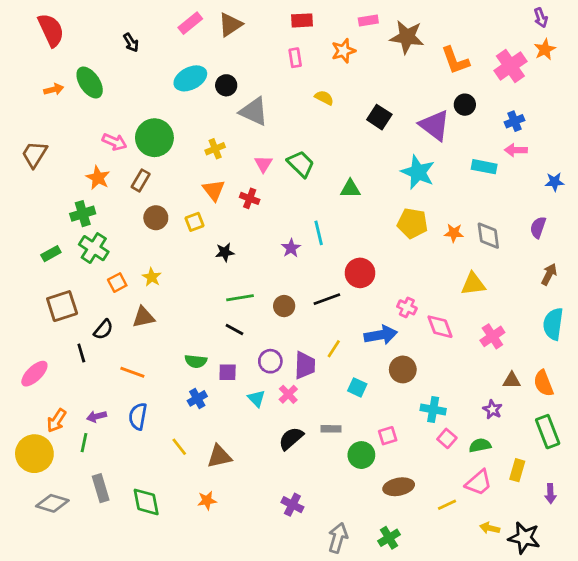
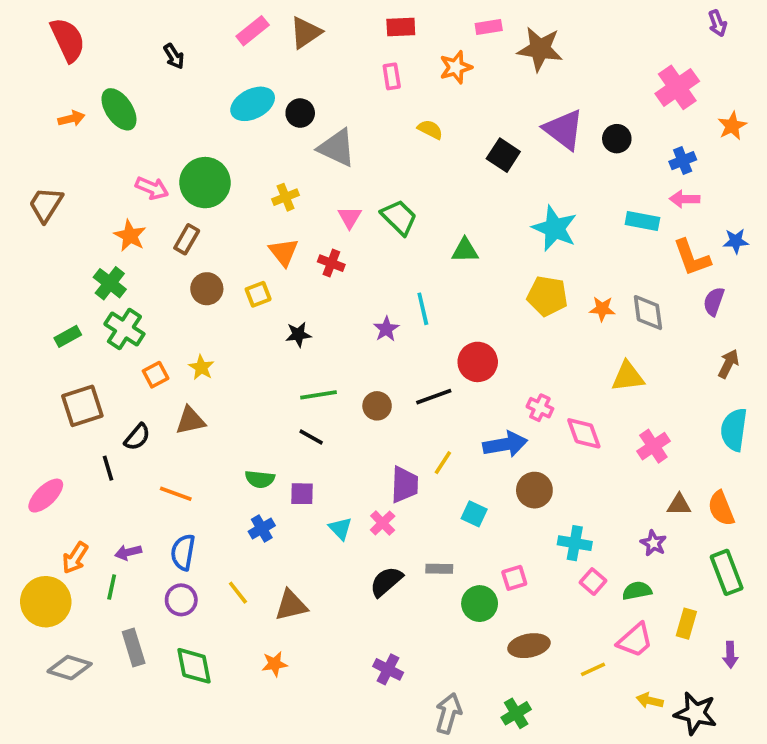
orange star: (545, 49) -> (732, 126), moved
orange L-shape: (455, 60) -> (692, 258), moved
purple triangle: (435, 125) -> (564, 129), moved
green cross: (83, 214) -> (110, 283), turned -35
purple circle: (270, 361) -> (181, 600), moved

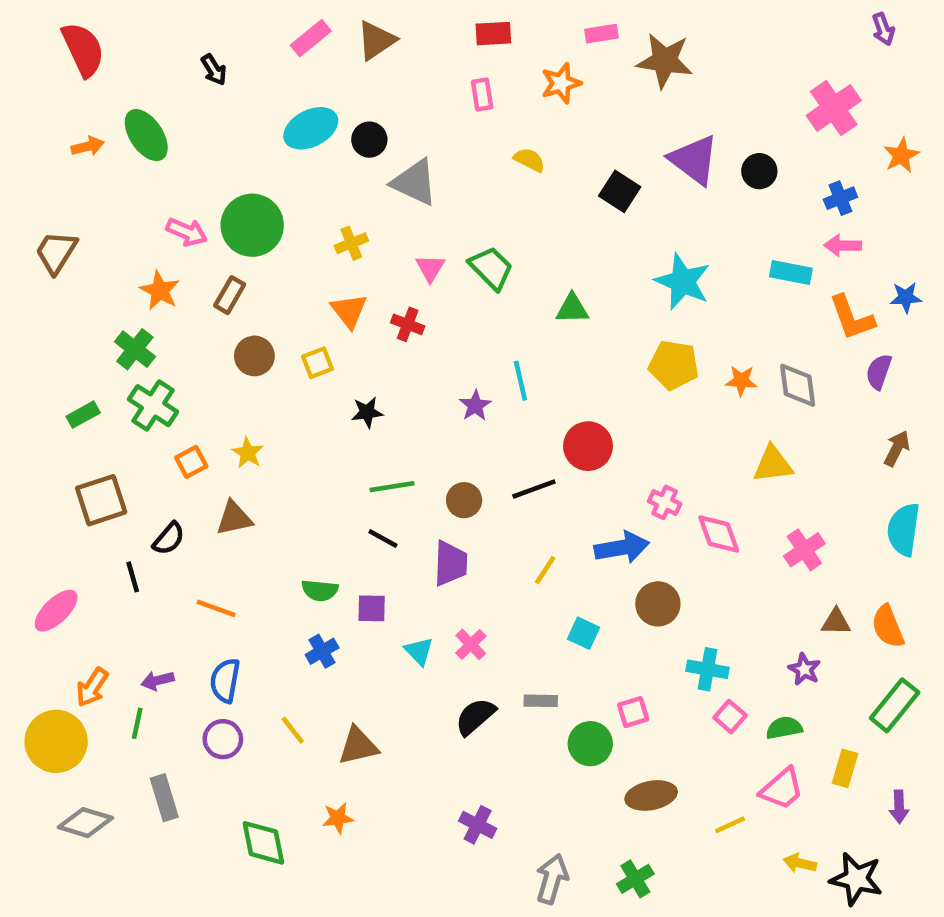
purple trapezoid: (404, 485) -> (451, 563), moved
green rectangle: (727, 572) -> (895, 705), turned 60
green diamond: (194, 666) -> (263, 843), moved

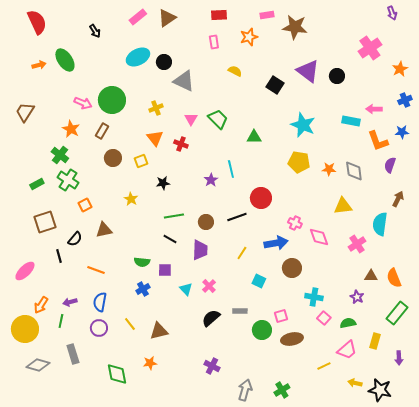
blue cross: (840, 198) -> (405, 100), moved
yellow star: (248, 453) -> (131, 199), moved
cyan semicircle: (904, 530) -> (380, 224), moved
brown ellipse: (651, 795) -> (292, 339), moved

